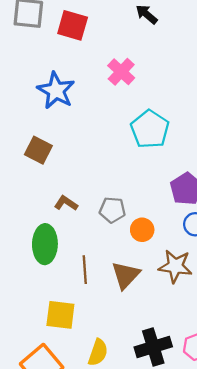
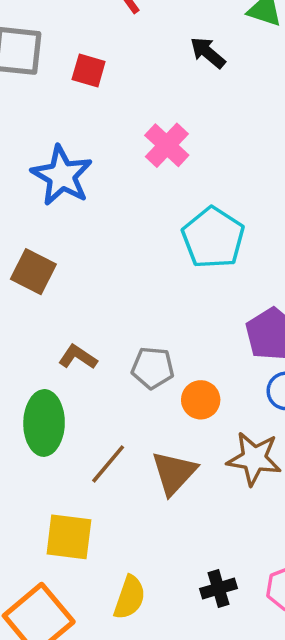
red square: (73, 25) -> (89, 71), size x0.7
brown line: (85, 270) -> (108, 464), turned 44
black cross: (153, 347) -> (218, 589), size x0.6

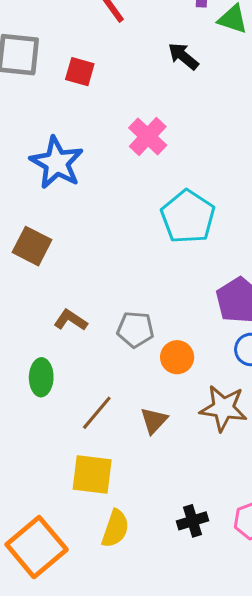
green ellipse: (44, 423) -> (41, 377), size x0.7
brown triangle: (174, 473) -> (154, 420), size x0.7
yellow square: (69, 537) -> (92, 475), moved

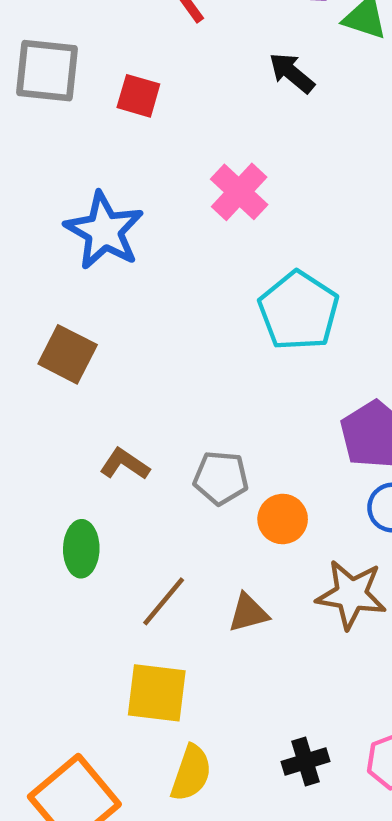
brown triangle: (154, 420) -> (248, 613), turned 32

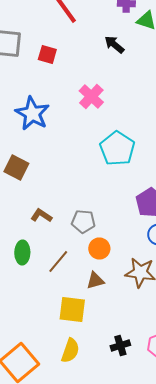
orange circle: (283, 519) -> (99, 248), moved
brown line: (164, 601) -> (58, 262), moved
yellow square: (157, 693) -> (72, 310), moved

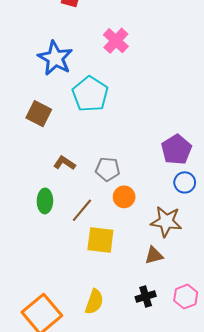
cyan pentagon: (117, 148) -> (90, 94), moved
brown triangle: (95, 280) -> (154, 255), moved
yellow square: (72, 310) -> (100, 240), moved

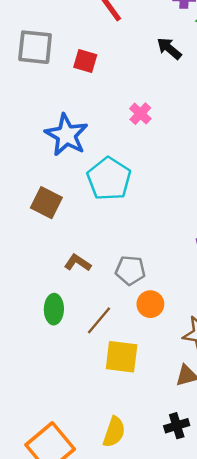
pink cross: (116, 41) -> (140, 114), size x0.7

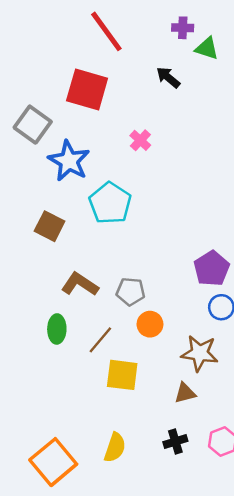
gray square: (35, 47) -> (33, 125), moved, turned 30
red square: (85, 61) -> (87, 90), size x1.8
brown L-shape: (78, 263) -> (80, 284), size x1.4

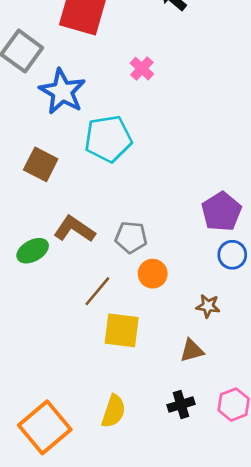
cyan pentagon: (110, 203) -> (108, 139), turned 30
green ellipse: (57, 329) -> (33, 251), moved, turned 60
brown star: (200, 353) -> (208, 306), size x0.6

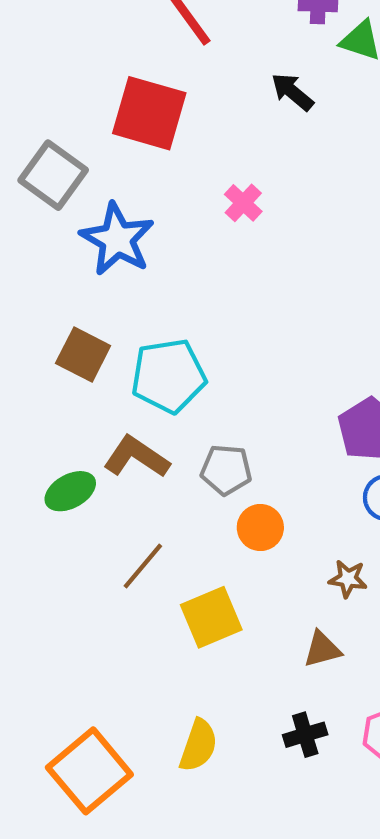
cyan pentagon: (108, 139) -> (168, 376), moved
brown line: (97, 291) -> (143, 566), moved
yellow square: (122, 330) -> (211, 617), turned -30

